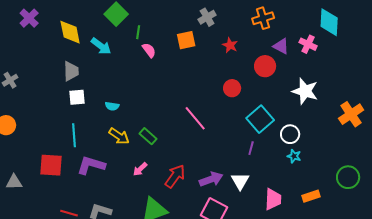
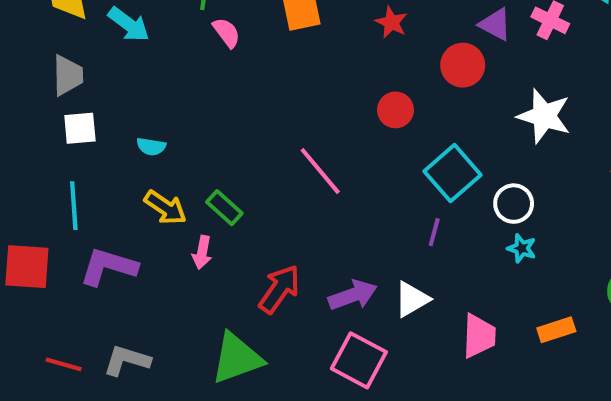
pink arrow: (140, 169) -> (202, 252), moved, turned -35
white triangle: (240, 181) -> (412, 299), turned 30

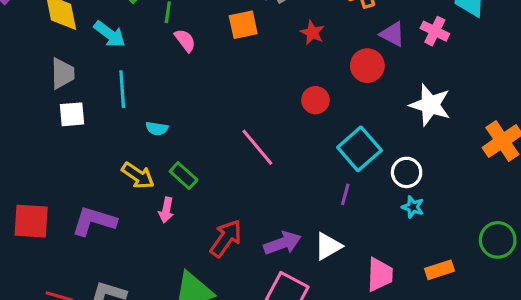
cyan semicircle: (151, 147) -> (157, 128), moved
cyan line: (74, 206) -> (122, 89), moved

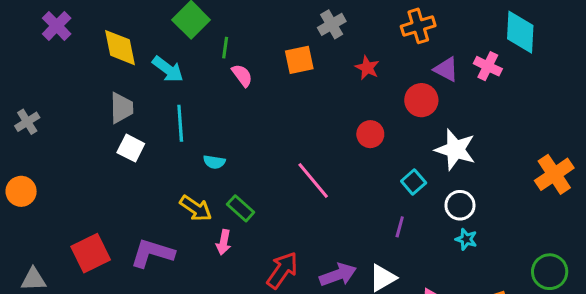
white star: (430, 105) -> (455, 150), moved
white square: (72, 114) -> (131, 148), turned 32
cyan square: (359, 149) -> (414, 182), size x0.6
red square: (31, 221) -> (91, 253), turned -30

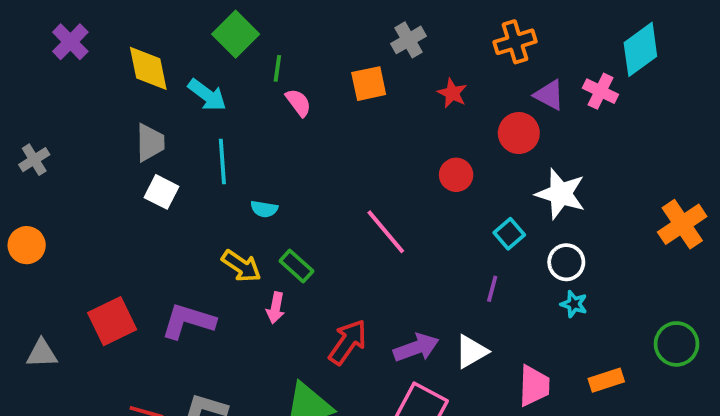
cyan diamond: (520, 32) -> (640, 49), turned 51

